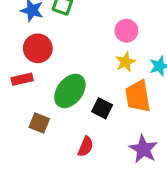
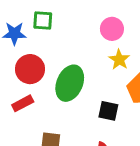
green ellipse: (70, 91) -> (70, 83), moved

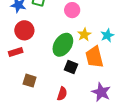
pink circle: (112, 29) -> (72, 10), moved
green ellipse: (70, 83) -> (63, 45), moved

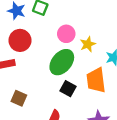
pink circle: (72, 10) -> (66, 34), moved
yellow star: (84, 35) -> (88, 44), moved

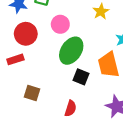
pink circle: (66, 34) -> (60, 24), moved
yellow star: (88, 44) -> (101, 11), moved

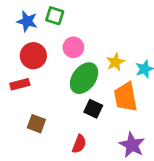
yellow star: (101, 11) -> (115, 62), moved

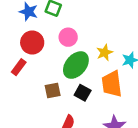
red rectangle: (20, 84) -> (19, 67), turned -42
brown square: (36, 124) -> (53, 90), moved, turned -35

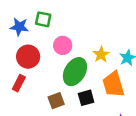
black square: (83, 93) -> (86, 98), turned -35

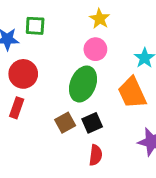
pink circle: (63, 45) -> (95, 49), moved
yellow star: (101, 55) -> (100, 19), moved
black square: (86, 98) -> (92, 123), moved

